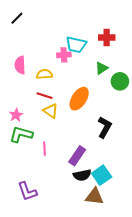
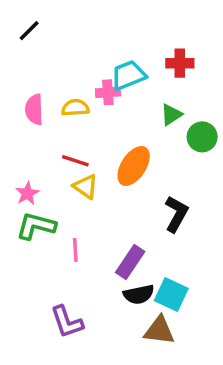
cyan trapezoid: (76, 45) -> (128, 75), turned 145
yellow semicircle: (44, 74) -> (75, 108), moved
cyan square: (102, 175) -> (171, 294), turned -30
purple L-shape: (27, 191) -> (67, 322), moved

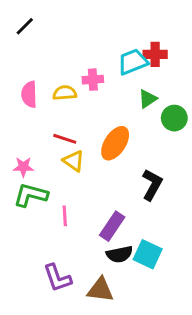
cyan trapezoid: (128, 75) -> (133, 62), moved
pink star: (27, 193) -> (23, 167), turned 30
brown triangle: (159, 330) -> (100, 290), moved

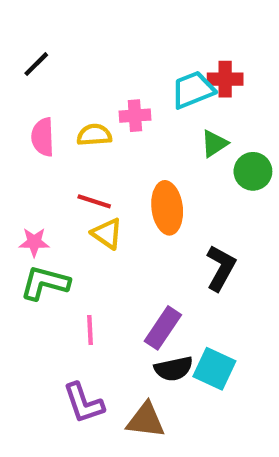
black line: (25, 26) -> (36, 64), moved
orange ellipse: (115, 143) -> (167, 208), turned -40
pink line: (65, 216) -> (90, 330), moved

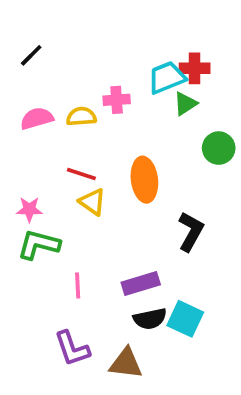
pink semicircle: (43, 137) -> (37, 118), turned 76
green triangle: (214, 143) -> (185, 104), moved
purple rectangle: (163, 328) -> (141, 284), turned 39

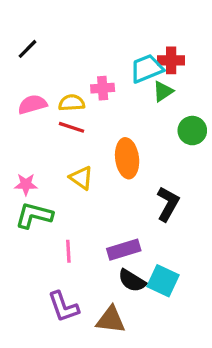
red line: (81, 174) -> (72, 127), moved
black semicircle: (150, 319) -> (132, 281), turned 44

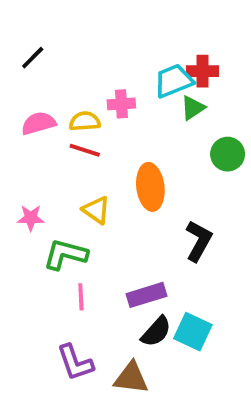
green L-shape: (34, 215) -> (65, 254), moved
black semicircle: (132, 281) -> (156, 332), turned -80

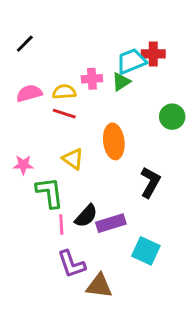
green triangle: (193, 108) -> (121, 82), moved
green L-shape: (65, 254) -> (50, 193), turned 68
black semicircle: (156, 332) -> (86, 216), moved
purple L-shape: (75, 362) -> (71, 264), moved

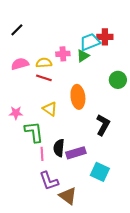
black semicircle: (86, 216) -> (59, 148), turned 144
brown triangle: (99, 286) -> (68, 196), turned 30

